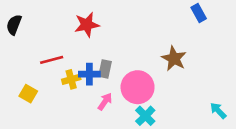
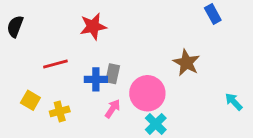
yellow cross: (71, 79) -> (60, 111), moved
cyan arrow: (218, 111) -> (234, 102), moved

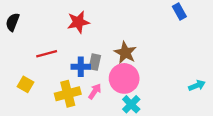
brown star: (186, 63) -> (125, 53), moved
cyan arrow: (234, 102) -> (197, 86), turned 112
yellow cross: (60, 111) -> (68, 94), moved, size x1.5

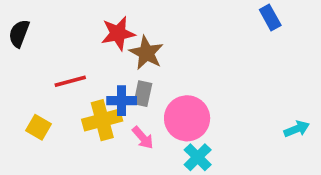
brown star: (125, 53) -> (146, 53), moved
pink arrow: (95, 91) -> (143, 138), turned 105
yellow cross: (68, 94) -> (102, 120), moved

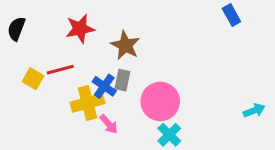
red star: (118, 33) -> (80, 29), moved
blue cross: (122, 101) -> (104, 86), turned 35
yellow square: (38, 127) -> (33, 79), moved
pink arrow: (143, 138) -> (109, 124), moved

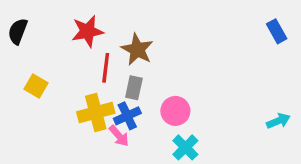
blue rectangle: (231, 15) -> (277, 31), moved
red line: (60, 70) -> (106, 68), moved, turned -68
blue cross: (104, 86) -> (127, 116), moved, turned 30
pink circle: (160, 101) -> (175, 111), size x0.7

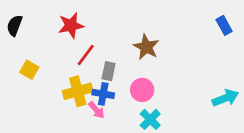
brown star: (137, 50) -> (146, 47), moved
red line: (106, 68) -> (86, 55), turned 30
blue cross: (127, 116) -> (103, 94), turned 35
cyan arrow: (278, 121) -> (225, 98), size x1.4

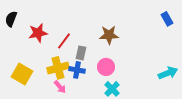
red star: (71, 25) -> (38, 33), moved
brown star: (146, 47) -> (109, 35), turned -30
yellow square: (29, 70) -> (22, 74), moved, size x1.5
pink arrow: (96, 110) -> (60, 87), moved

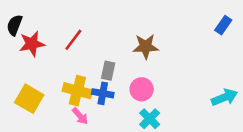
blue rectangle: (167, 19) -> (223, 25), turned 64
red star: (38, 33) -> (32, 44), moved
red line: (64, 41) -> (73, 40), moved
yellow cross: (58, 68) -> (77, 91), turned 30

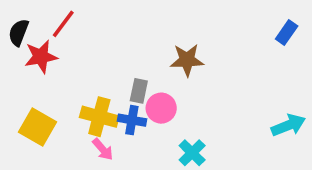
red line: (73, 40) -> (63, 24), moved
pink circle: (142, 89) -> (161, 108), moved

